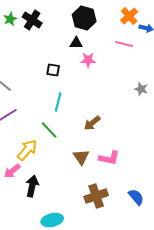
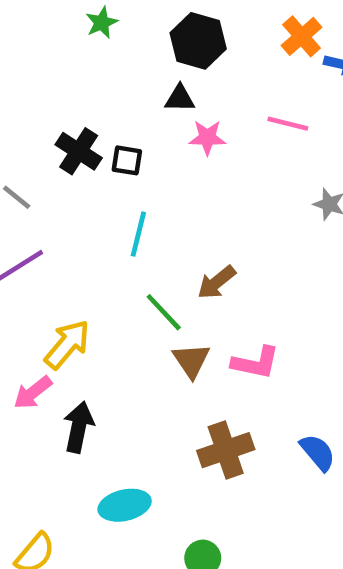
green star: (10, 19) -> (102, 23), moved
black cross: (32, 20) -> (79, 151), moved
pink line: (124, 44) -> (288, 124), moved
green line: (49, 130) -> (164, 312), moved

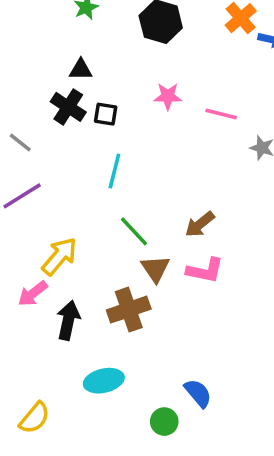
black triangle: (180, 98) -> (81, 70), moved
pink line: (288, 124) -> (221, 114), moved
brown arrow: (217, 282) -> (200, 224), moved
brown cross: (226, 450) -> (129, 310), moved
blue semicircle: (318, 452) -> (198, 393), moved

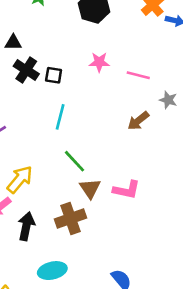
black triangle: (81, 70) -> (13, 43), moved
brown arrow: (200, 224) -> (138, 121), moved

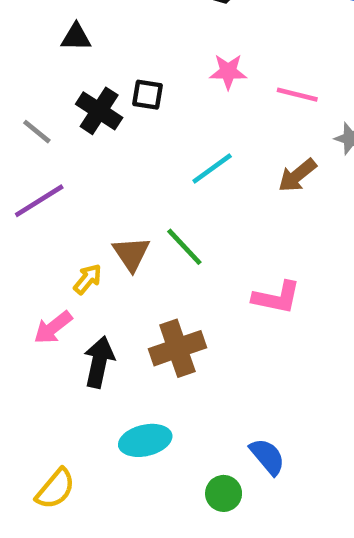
black cross: (26, 70) -> (99, 111), moved
cyan line: (60, 117) -> (212, 168), moved, turned 40
yellow arrow: (20, 179) -> (88, 279), size x0.6
brown triangle: (90, 188) -> (131, 254), moved

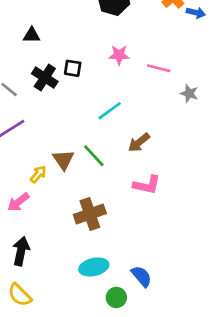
brown arrow: (297, 175) -> (139, 142), moved
black arrow: (99, 362) -> (21, 251), moved
cyan ellipse: (145, 440) -> (94, 267), moved
yellow semicircle: (55, 489) -> (20, 295), turned 95

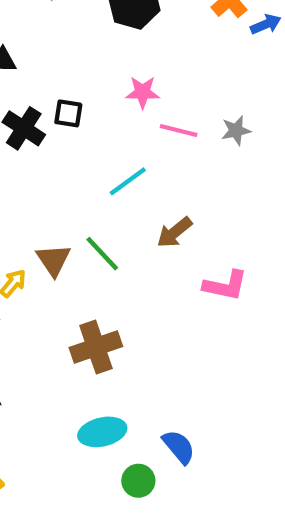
blue arrow: (196, 13) -> (266, 24), turned -36
pink line: (159, 68) -> (179, 130), moved
gray star: (189, 93) -> (236, 130), moved, turned -30
pink L-shape: (147, 185) -> (225, 285), moved

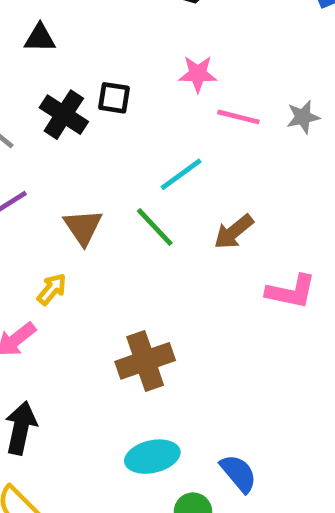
green line: (102, 254) -> (155, 227), moved
brown triangle: (53, 260) -> (83, 227), moved

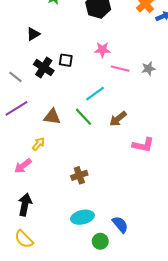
black triangle: (40, 38) -> (33, 34), turned -32
brown triangle: (83, 227) -> (52, 117), turned -48
brown cross: (145, 361) -> (79, 175), size x0.7

